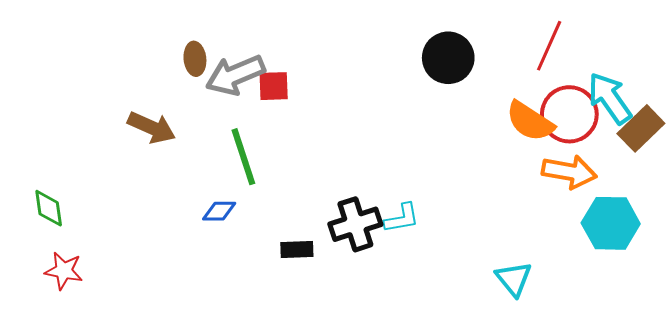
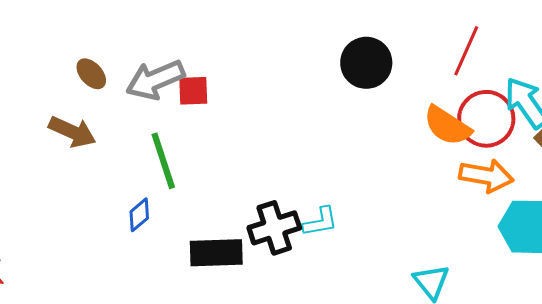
brown ellipse: (195, 59) -> (91, 74), moved, turned -36
blue diamond: (219, 211) -> (139, 215), turned -40
black rectangle: (297, 250) -> (216, 253), size x1.6

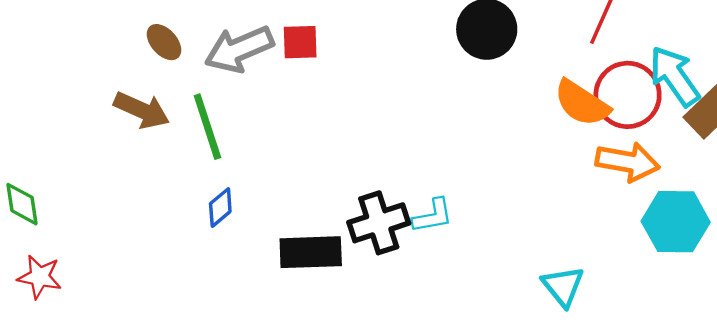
red square: (193, 91) -> (300, 42), moved
green line: (163, 161) -> (207, 127), moved

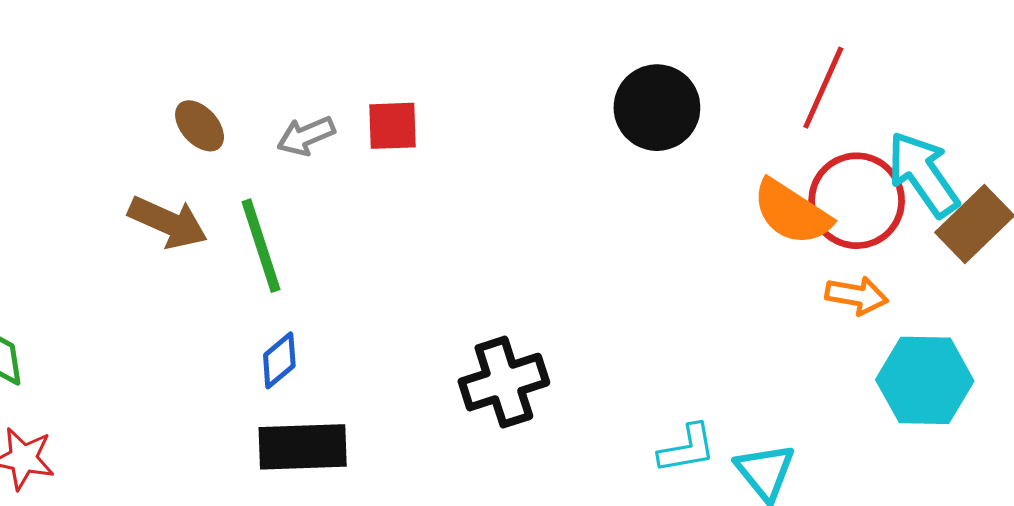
gray arrow: (239, 49) -> (306, 136), size x0.6
orange arrow: (628, 162) -> (857, 296), size x0.7
cyan L-shape: (433, 216) -> (687, 449), moved
black rectangle: (311, 252) -> (303, 447), moved

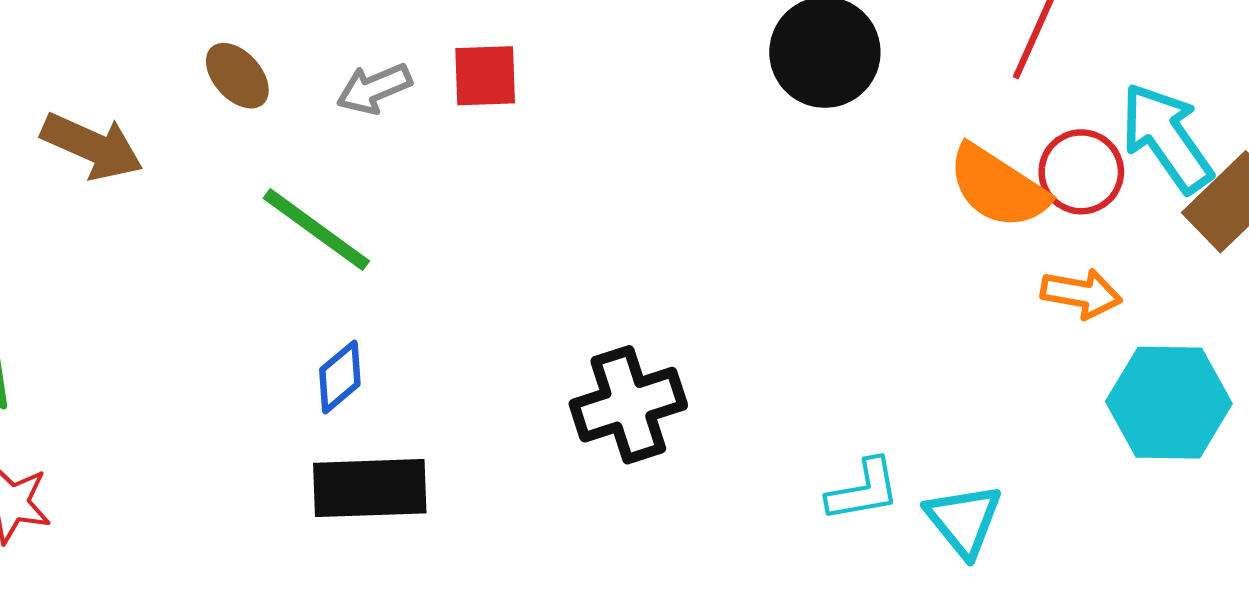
red circle: (857, 201) -> (1081, 172), size x0.7
brown arrow: (168, 222) -> (92, 146), moved
green line: (261, 246) -> (316, 230), turned -36

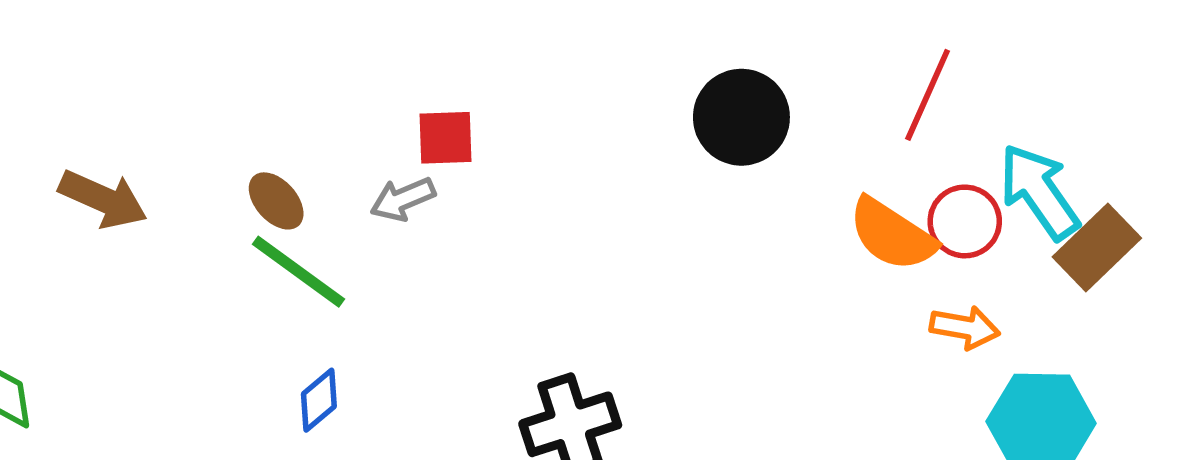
brown ellipse: (237, 76) -> (276, 201), moved
gray arrow: (374, 89) -> (403, 199), moved

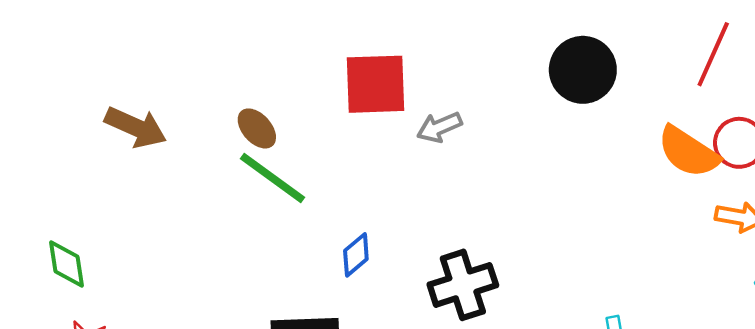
red square: (445, 138) -> (375, 84), size x1.6
gray arrow: (403, 199) -> (439, 127), moved
blue diamond: (319, 400) -> (356, 255), moved

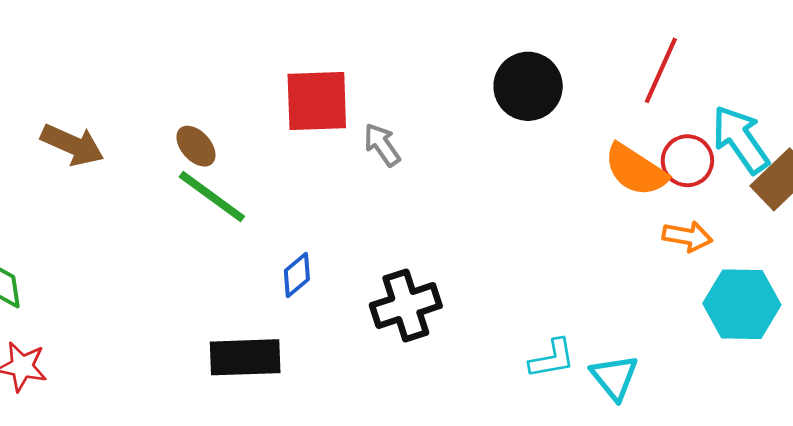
gray arrow: (439, 127) -> (382, 145), turned 78

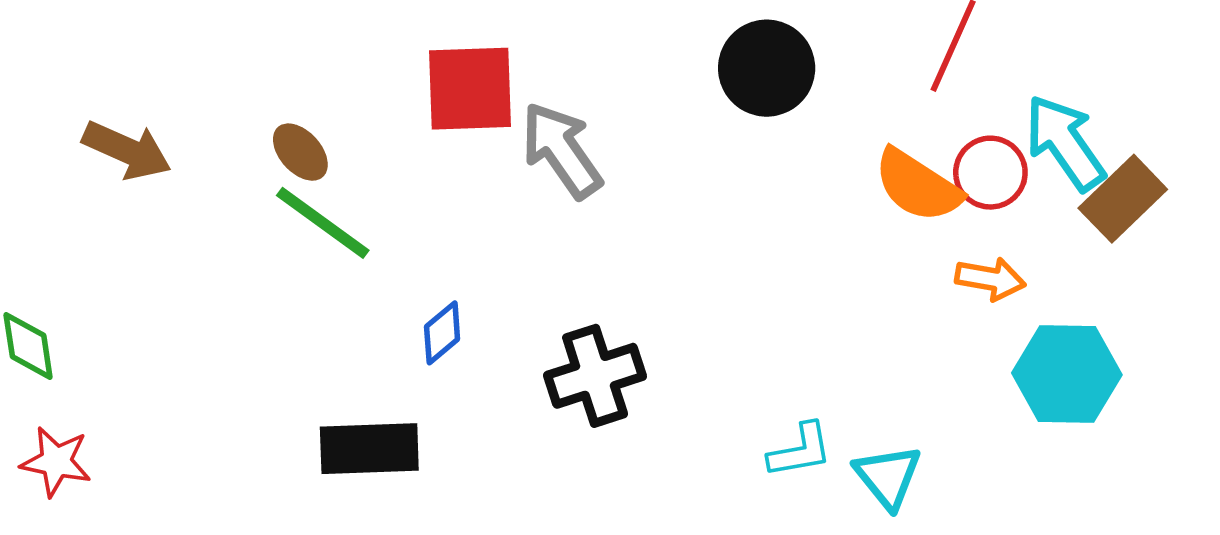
gray arrow: (382, 145) -> (561, 150), size x1.6

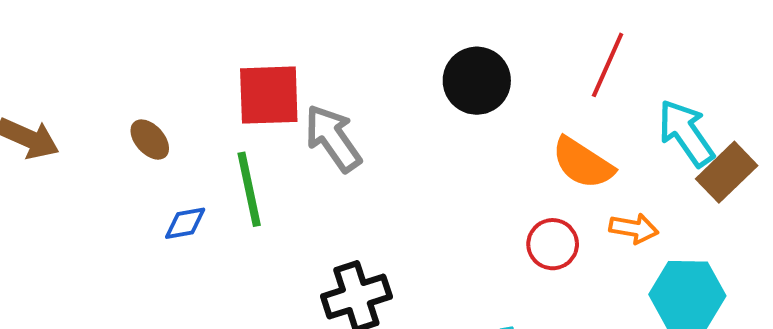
red circle: (990, 173) -> (553, 244), moved
green line: (323, 223) -> (249, 189), moved, turned 42
blue diamond: (442, 333) -> (185, 223), moved, turned 30

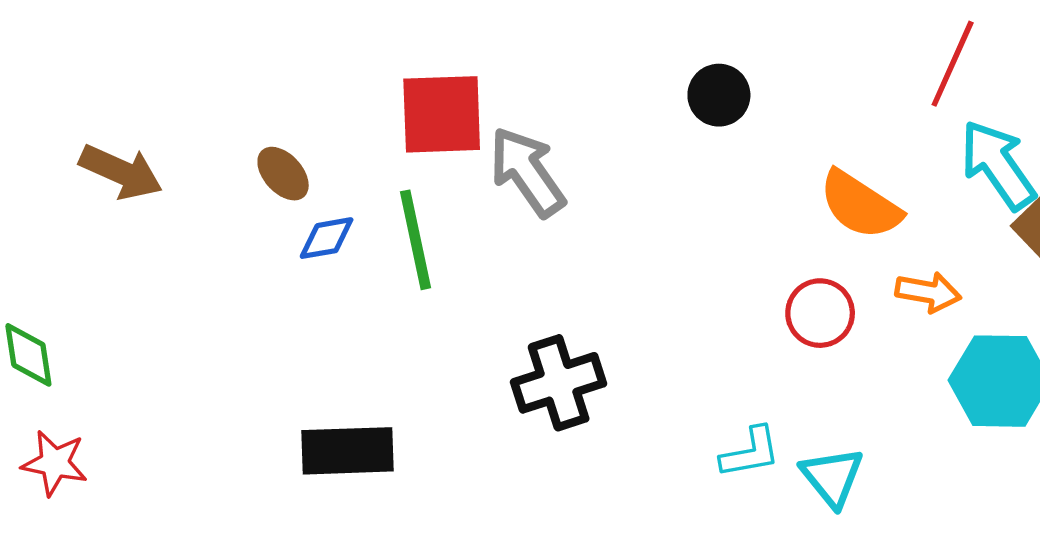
red line: (608, 65) -> (953, 64), moved
black circle: (477, 81) -> (719, 95), size x0.7
blue diamond: (185, 223) -> (327, 238), moved

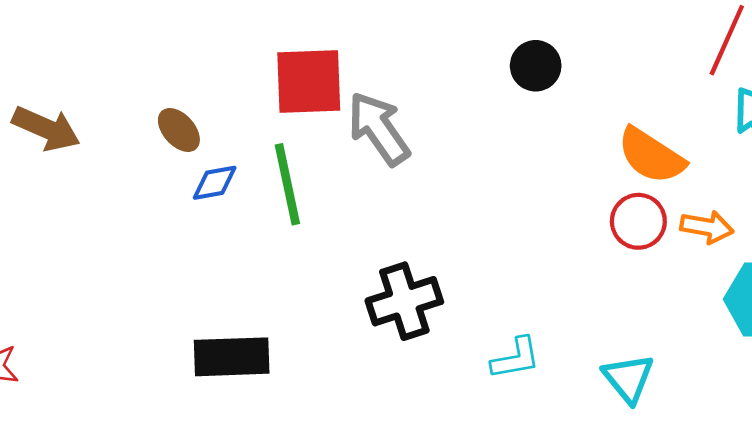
red circle: (820, 313) -> (638, 221), moved
cyan L-shape: (750, 453) -> (516, 358), moved

